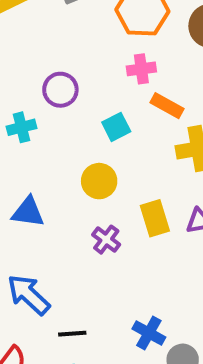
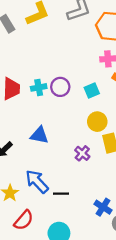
purple circle: (60, 90) -> (60, 87), moved
yellow circle: (99, 181) -> (97, 122), moved
black line: (72, 334) -> (61, 194), moved

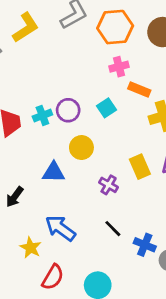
yellow circle: (97, 122) -> (81, 148), moved
black line: (61, 194) -> (113, 229), moved, turned 56

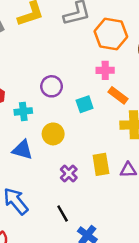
purple circle: (68, 110) -> (52, 86), moved
cyan cross: (42, 116) -> (23, 111), moved

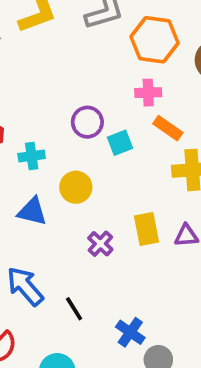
purple circle: (52, 86) -> (87, 122), moved
black line: (63, 214) -> (74, 309), moved

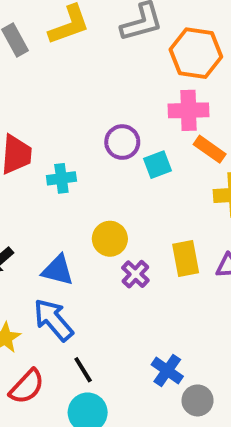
pink cross: (148, 93) -> (189, 110), size x1.4
yellow circle: (76, 187) -> (110, 239), moved
blue triangle: (32, 211) -> (58, 270), moved
black line: (74, 309) -> (83, 370), moved

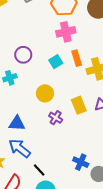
purple circle: (122, 142) -> (23, 55), moved
orange rectangle: (210, 149) -> (77, 58), moved, turned 49
yellow circle: (110, 239) -> (45, 93), moved

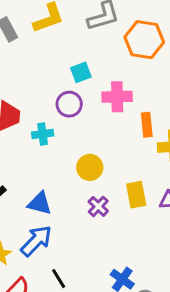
pink cross: (66, 32) -> (117, 97), moved
cyan square: (56, 62) -> (81, 72), moved
blue arrow: (20, 148) -> (36, 241), turned 85

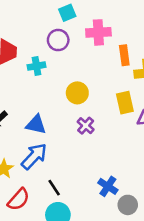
yellow rectangle: (136, 195) -> (125, 103), moved

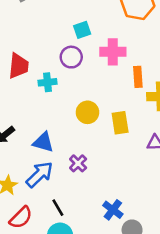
yellow rectangle: (125, 103) -> (120, 123), moved
purple cross: (86, 126) -> (78, 163), moved

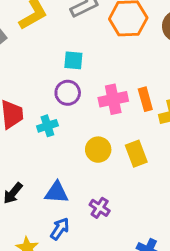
cyan square: (82, 30) -> (73, 60), turned 36
pink cross: (113, 52) -> (113, 99), moved
blue arrow: (39, 174) -> (60, 229), size x0.7

